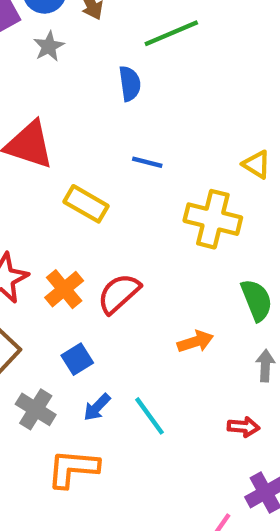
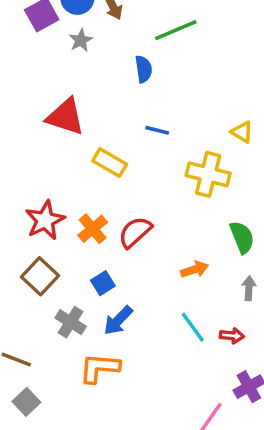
blue arrow: (97, 407) -> (118, 320), size x1.4
cyan line: (149, 416) -> (193, 327), moved

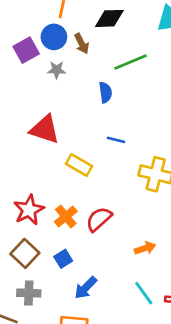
gray star: (81, 40) -> (57, 70), turned 30
blue square: (103, 283) -> (63, 259), moved
gray cross: (71, 322) -> (29, 293), moved, turned -30

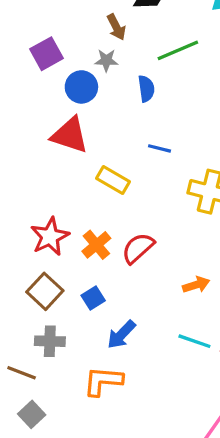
blue circle: (54, 37) -> (81, 87), moved
purple square: (26, 50) -> (47, 54), moved
gray star: (57, 70) -> (106, 60), moved
cyan line: (144, 293) -> (194, 341), turned -35

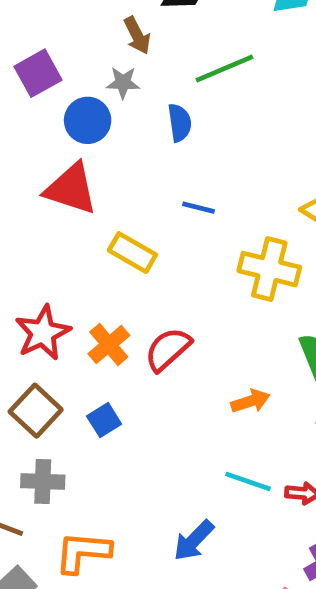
blue arrow: (121, 335) -> (194, 540), moved
orange L-shape: (103, 381) -> (83, 552), moved

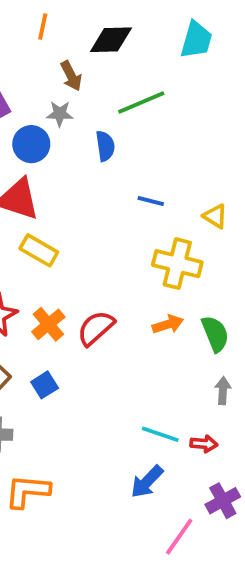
blue line: (198, 208) -> (151, 201), moved
yellow rectangle: (132, 253) -> (39, 250), moved
orange arrow: (250, 401) -> (168, 324), moved
blue arrow: (194, 540) -> (147, 482), moved

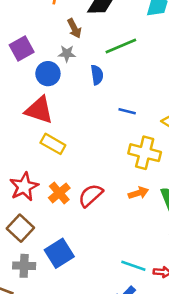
blue square: (45, 385) -> (59, 253), moved, size x1.6

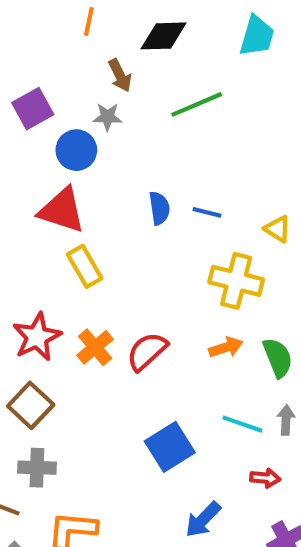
blue semicircle: (97, 75) -> (159, 208), moved
yellow rectangle: (53, 144) -> (85, 266), turned 30
blue square: (59, 253) -> (170, 447), moved
cyan line: (133, 266) -> (242, 424), moved

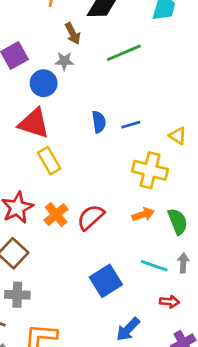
blue line: (207, 212) -> (131, 125), turned -30

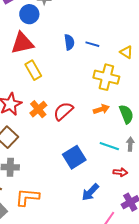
red triangle: (34, 123) -> (22, 43), turned -30
blue line: (131, 125) -> (92, 44), turned 32

